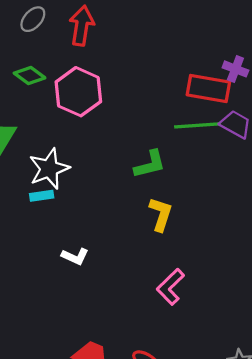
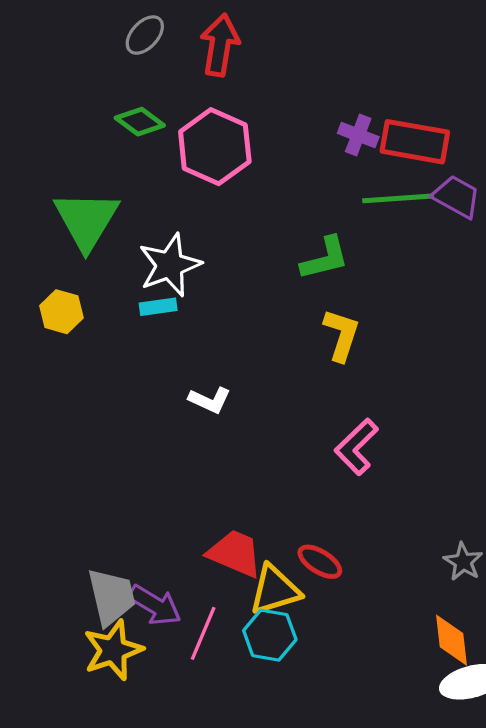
purple cross: (235, 69) -> (358, 135), moved

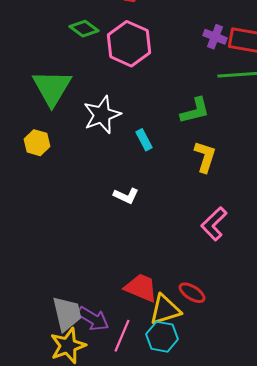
cyan rectangle: (158, 307) -> (144, 140), moved, turned 70

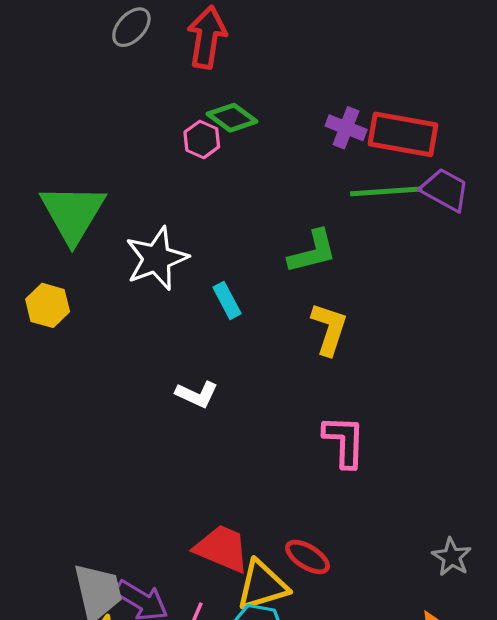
green diamond: (84, 29) -> (232, 118), moved
pink hexagon: (129, 44) -> (202, 139), size x0.5
pink L-shape: (214, 224) -> (344, 441), turned 136

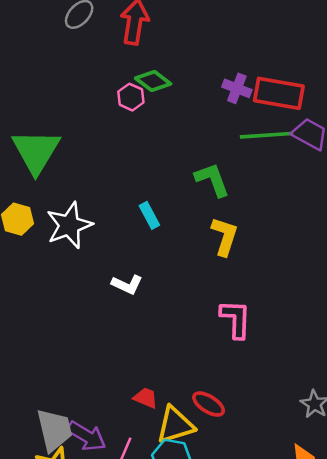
green L-shape: (312, 252) -> (212, 180), turned -96
white star: (157, 259) -> (69, 225), moved
red trapezoid: (222, 549) -> (146, 398), size x0.6

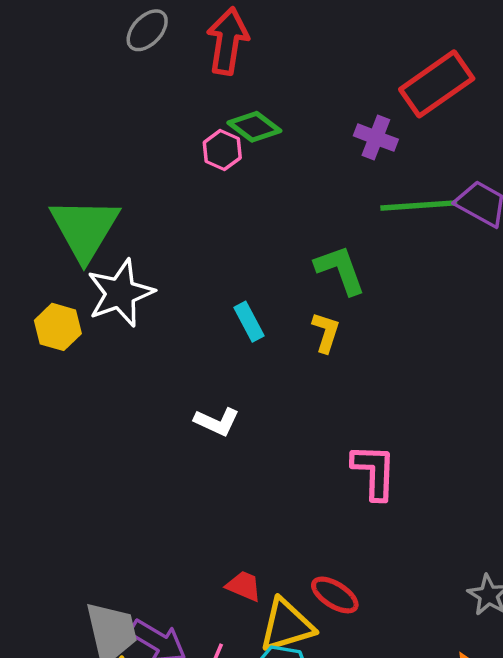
red rectangle: (279, 93) -> (437, 84), moved, turned -45
white star: (69, 225) -> (120, 293), moved
yellow L-shape: (225, 236) -> (326, 332), moved, size x0.7

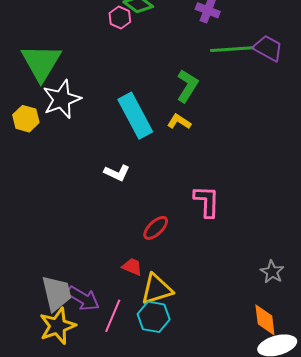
green L-shape: (340, 270) -> (187, 86), turned 52
cyan rectangle: (249, 322) -> (135, 116), size x2.0
yellow L-shape: (326, 332) -> (179, 122), turned -75
red ellipse: (335, 595) -> (156, 228), moved, turned -76

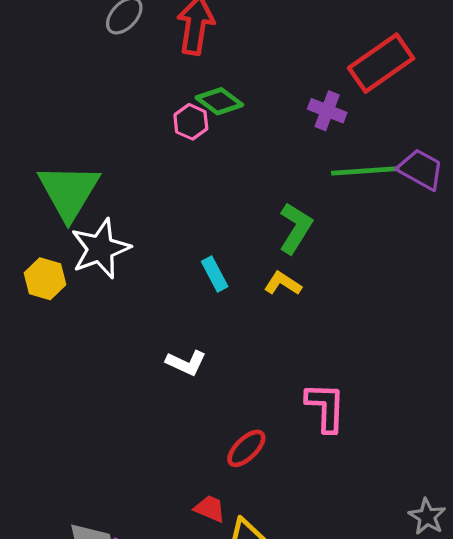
cyan rectangle: (135, 116) -> (215, 274), size x0.5

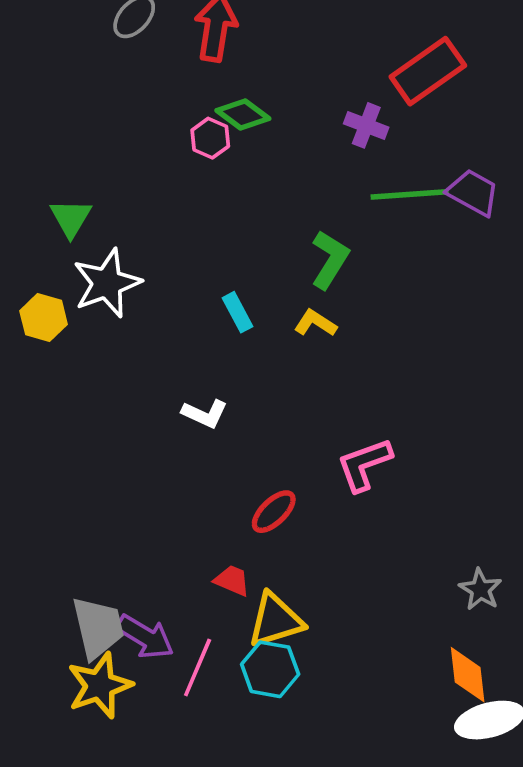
green triangle: (69, 192) -> (71, 218), size x0.6
pink L-shape: (326, 407) -> (364, 464), turned -112

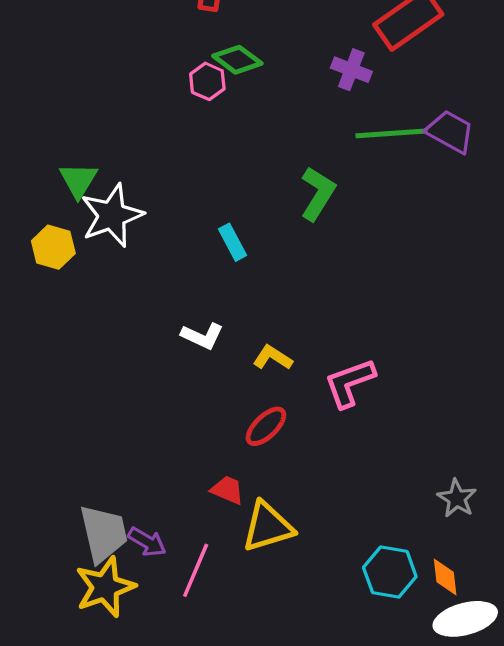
green triangle: (71, 218) -> (78, 180), moved
yellow L-shape: (315, 323) -> (273, 358), moved
purple arrow: (145, 637) -> (147, 542), size x0.7
cyan hexagon: (270, 669) -> (390, 572), moved
orange diamond: (468, 675) -> (445, 577), size x0.7

